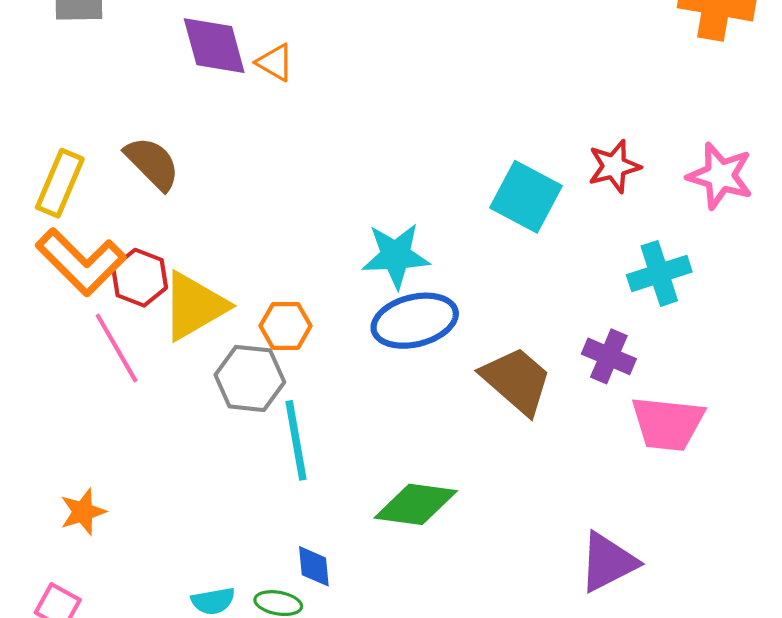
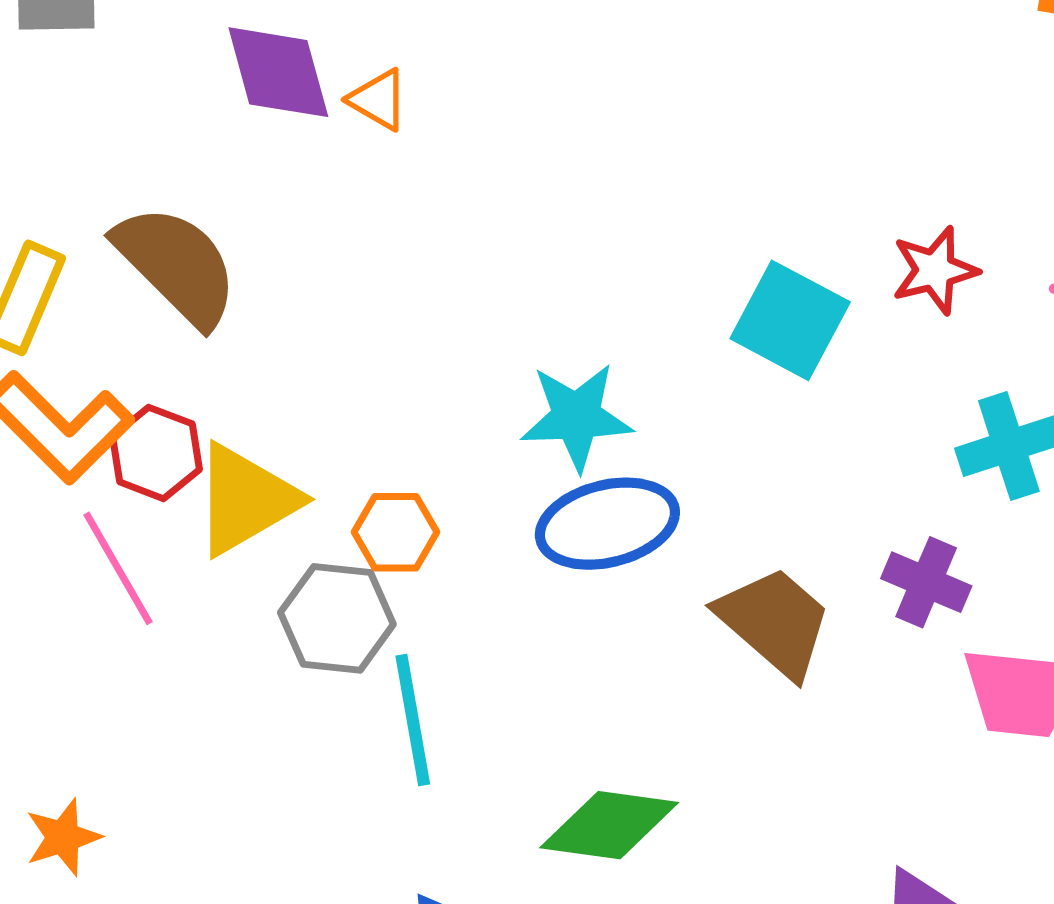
brown semicircle: (152, 163) -> (177, 265), size x1.4

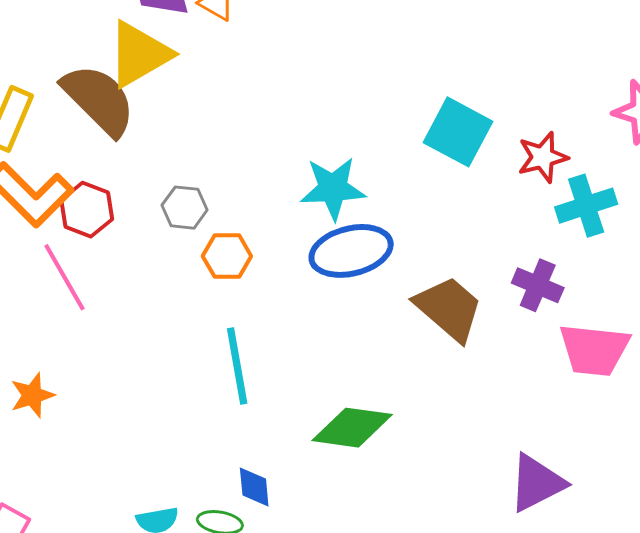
red star: (935, 270) -> (543, 157), moved
yellow triangle: (246, 499) -> (139, 54), moved
gray hexagon: (337, 618) -> (185, 208), moved, size x0.7
orange star: (63, 837) -> (32, 395), moved

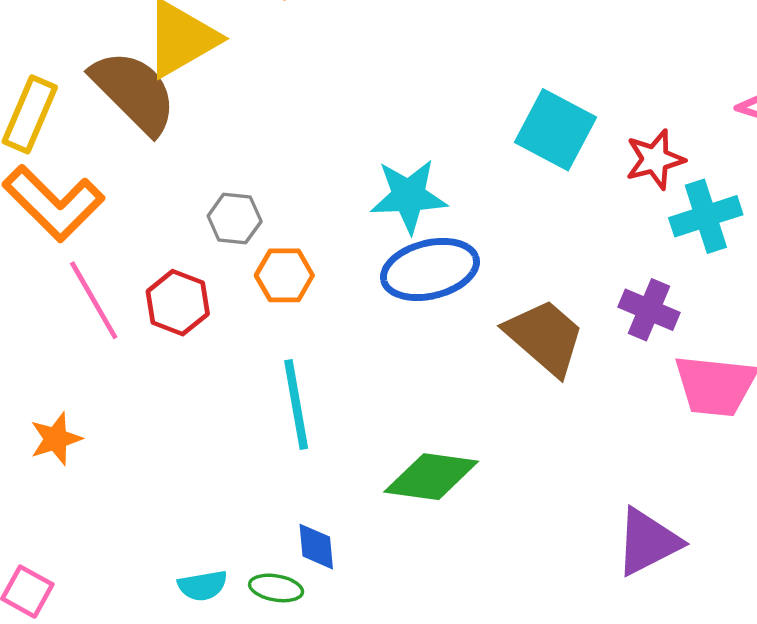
red hexagon: (87, 210) -> (178, 303), moved

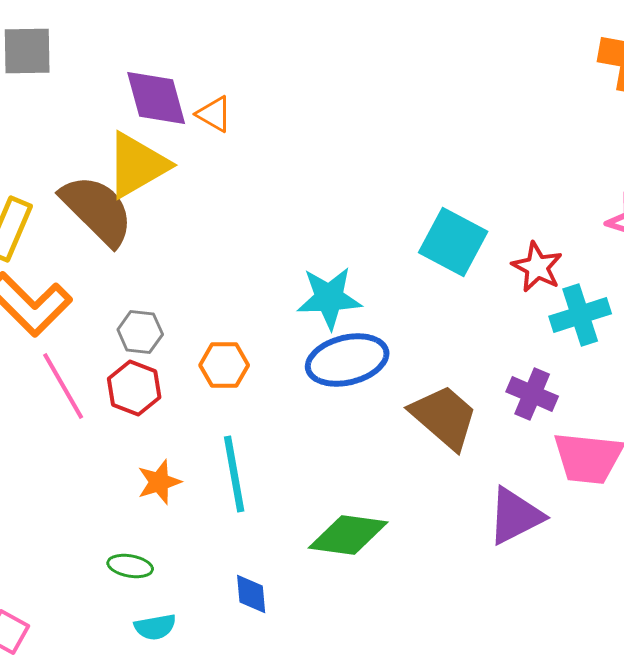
red star: (655, 159) -> (537, 267), turned -30
gray hexagon: (235, 219) -> (140, 332), moved
orange star: (56, 439) -> (159, 482), moved
purple triangle: (648, 542) -> (515, 516), moved
green ellipse: (276, 588) -> (130, 566), moved

